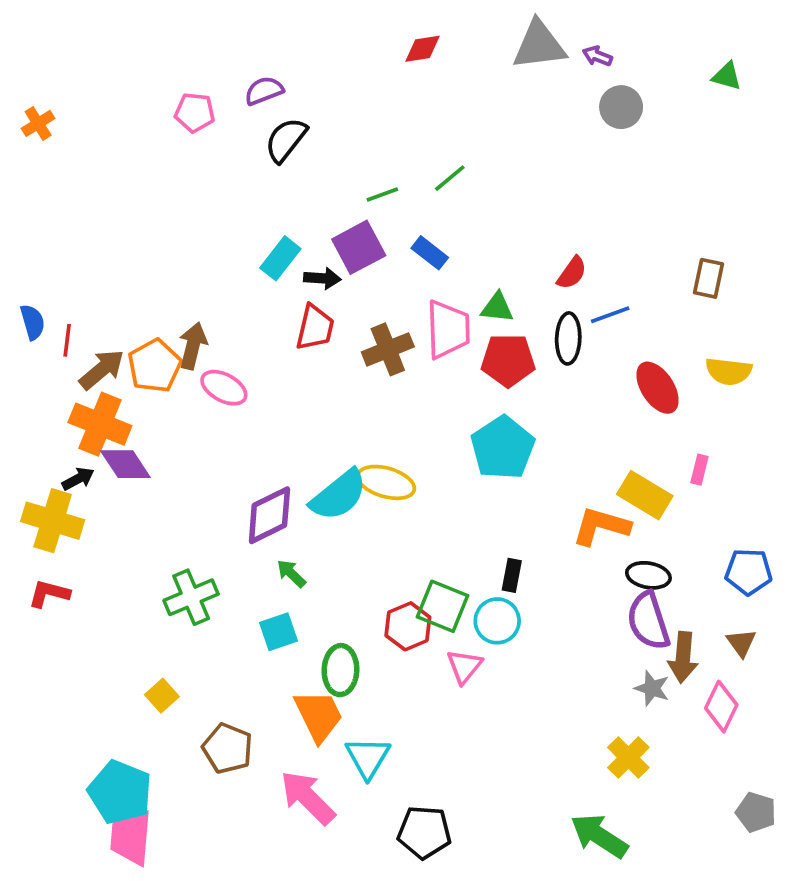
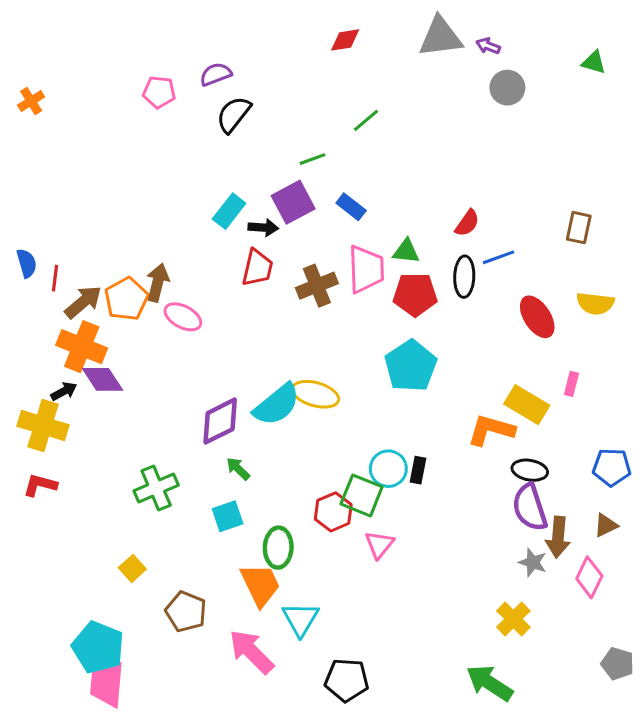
green line: (450, 178) -> (366, 120), moved
cyan circle: (497, 621) -> (388, 469), moved
brown triangle: (741, 643) -> (606, 525), turned 40

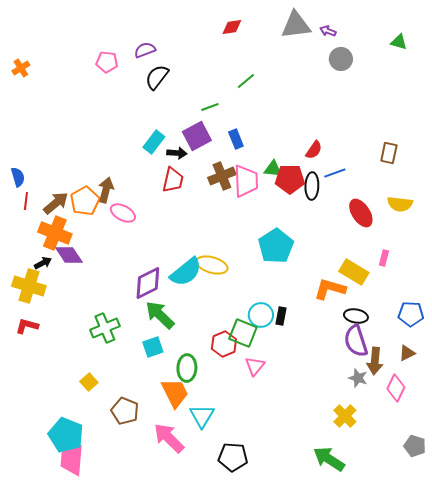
blue rectangle: (351, 207) -> (236, 139), turned 30
red line: (55, 278) -> (26, 201), moved
brown cross: (317, 286) -> (222, 176), moved
red pentagon: (415, 295) -> (290, 179), moved
green arrow: (238, 469) -> (160, 315), size x1.8

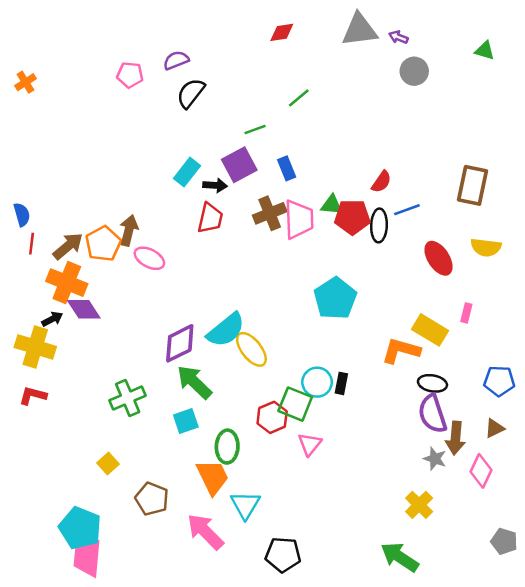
brown rectangle: (389, 153) -> (473, 185), size x1.5
yellow ellipse: (212, 265) -> (251, 349), moved, turned 36

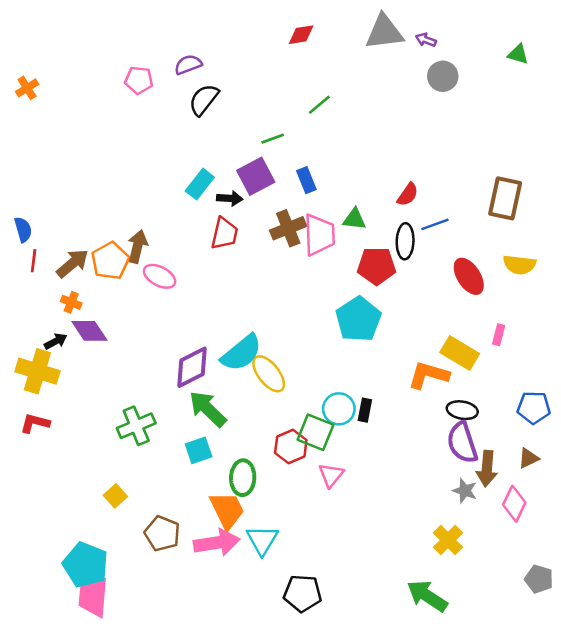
red pentagon: (352, 217) -> (377, 266), moved
orange cross: (67, 283) -> (71, 302), size x0.5
pink arrow: (205, 532) -> (217, 543), moved, turned 126

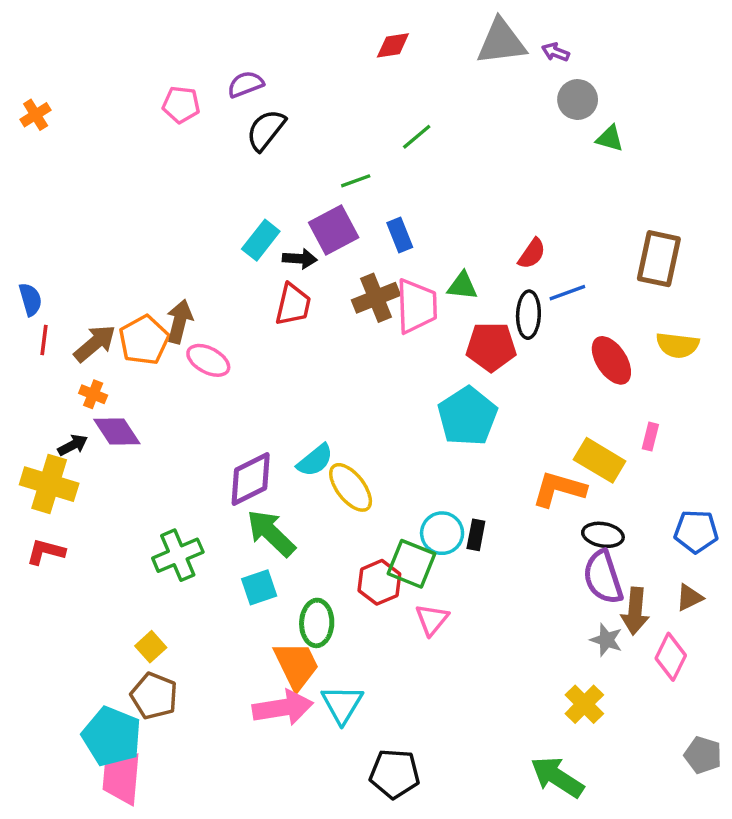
green triangle: (518, 54) -> (610, 138), moved
cyan semicircle: (241, 353) -> (315, 460), size x0.7
brown pentagon: (162, 534) -> (154, 696), moved

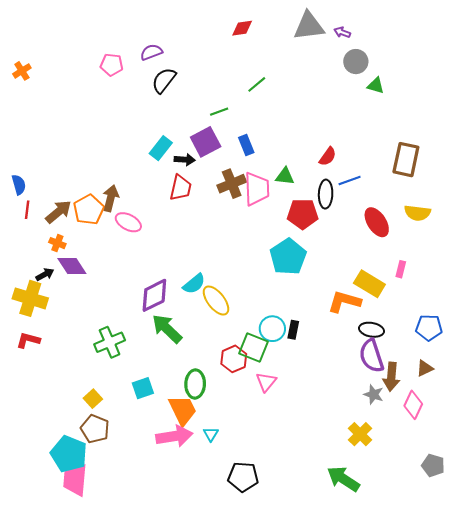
cyan square: (259, 587) -> (143, 388), moved
cyan triangle: (342, 704) -> (211, 434), size x0.6

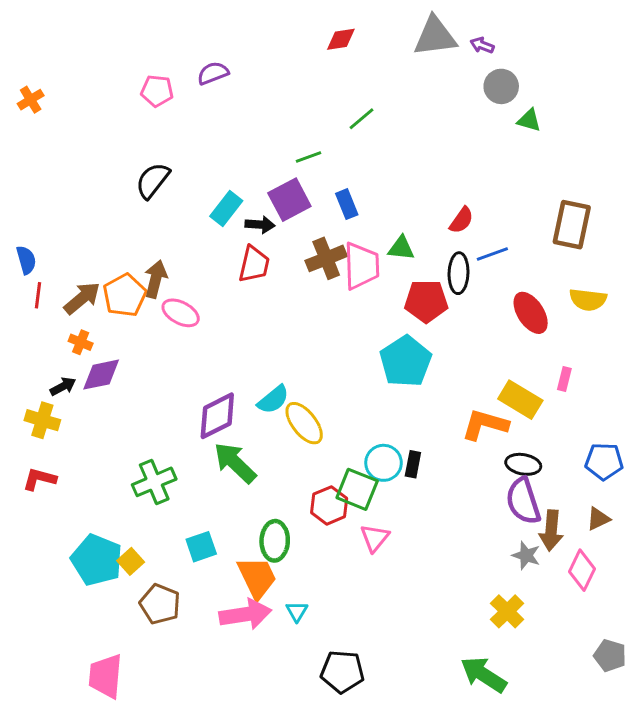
black semicircle: (164, 80) -> (153, 181), moved
purple diamond: (72, 266) -> (101, 375), turned -68
yellow cross: (30, 298) -> (42, 420), size x0.7
brown pentagon: (95, 429) -> (160, 604), moved
cyan pentagon: (69, 454) -> (97, 560), moved

